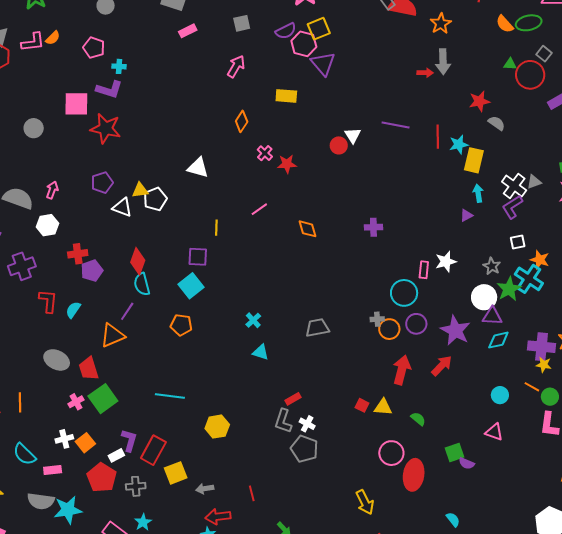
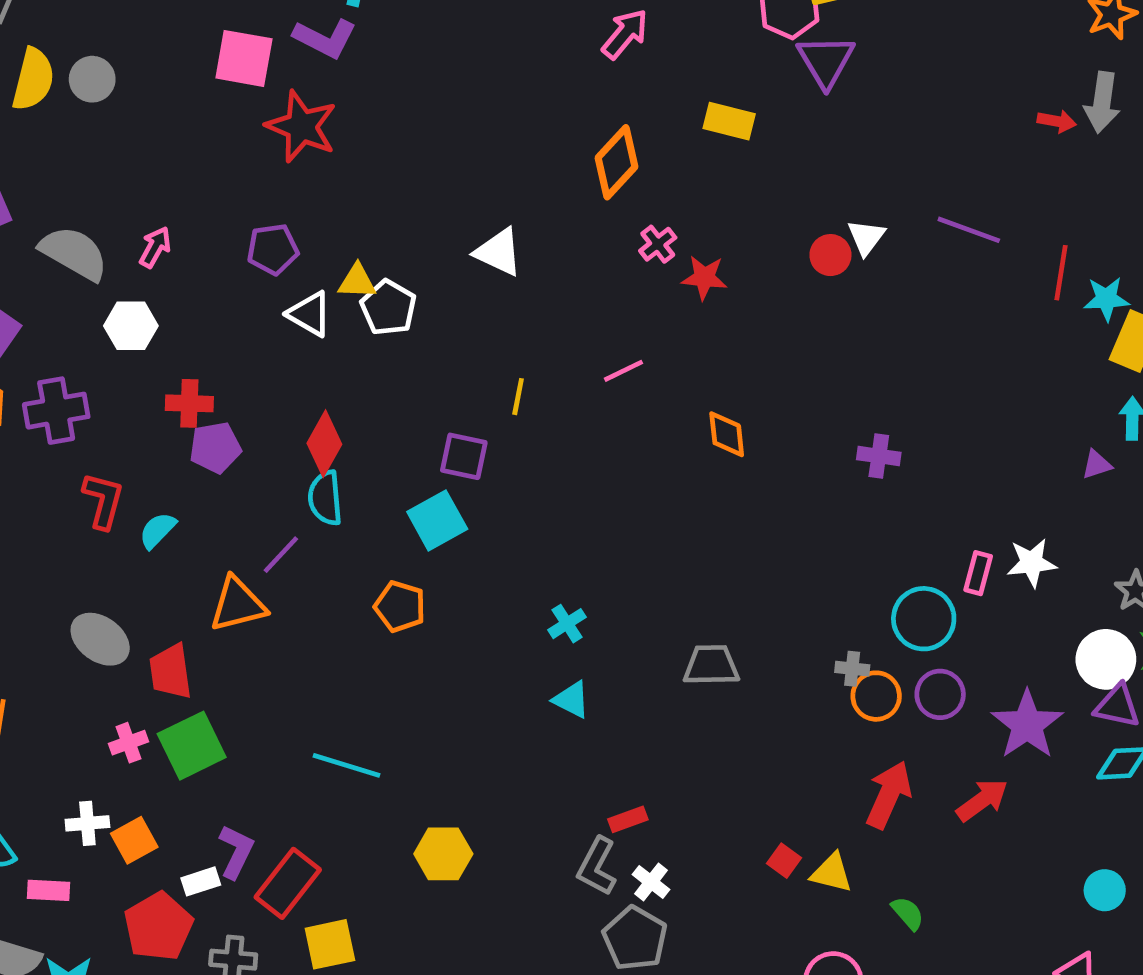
orange diamond: (242, 121) -> (616, 162), size x1.4
gray circle: (34, 128) -> (92, 79), moved
white pentagon: (155, 199) -> (388, 308), turned -30

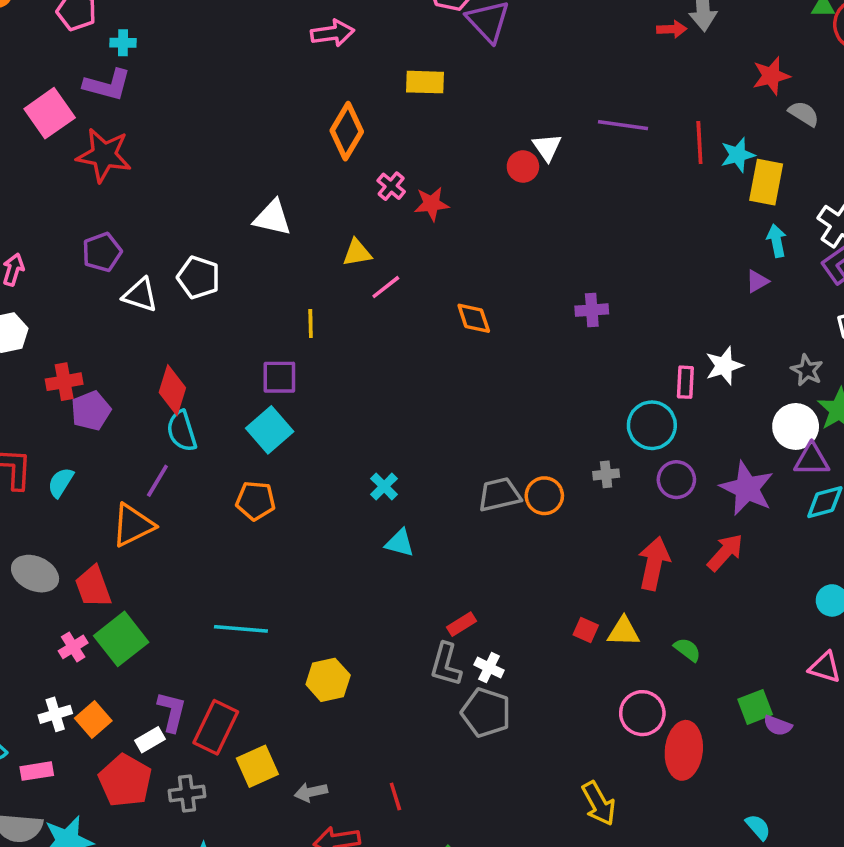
pink arrow: (625, 34) -> (333, 33), turned 54
pink square: (244, 58) -> (50, 113), turned -33
yellow triangle: (357, 281) -> (357, 253), moved
orange circle: (876, 696) -> (544, 496), moved

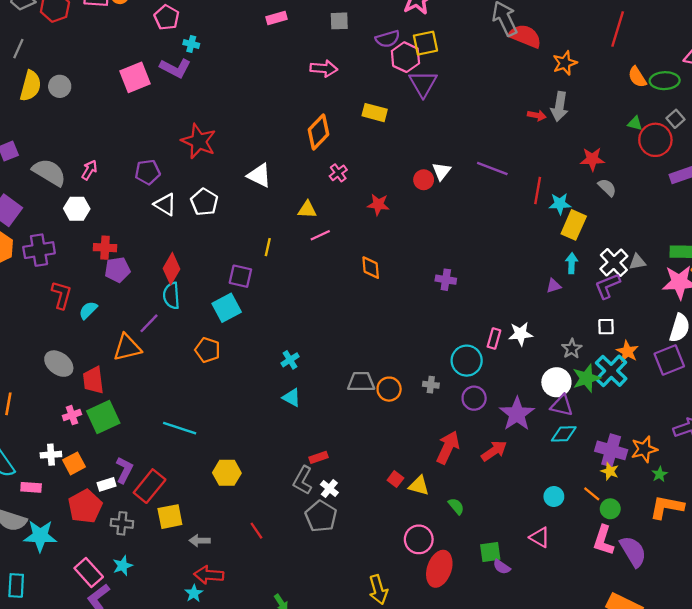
red star: (104, 155) -> (199, 141), moved
red star: (432, 204) -> (378, 205), moved
red line: (395, 796) -> (256, 531), moved, turned -30

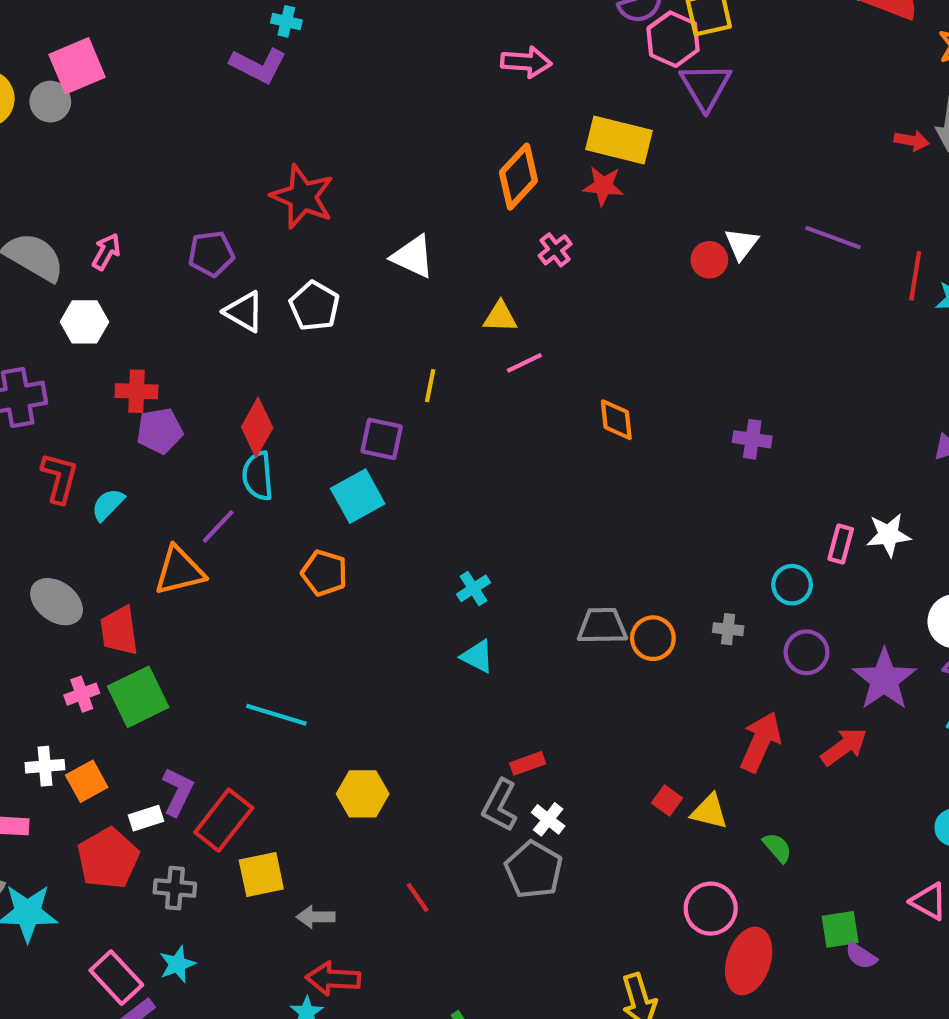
pink square: (135, 77) -> (77, 66), moved
yellow rectangle: (375, 113) -> (619, 140), size x1.4
red star: (378, 205) -> (603, 186), moved
cyan circle: (467, 361) -> (792, 585), size x0.7

